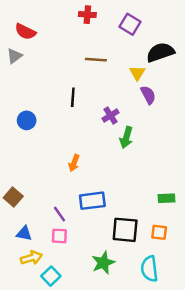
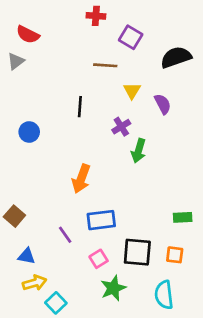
purple square: (130, 24) -> (131, 37), moved
yellow triangle: (137, 73) -> (132, 91), moved
orange arrow: (74, 163) -> (81, 179), size x1.5
pink square: (59, 236) -> (99, 259), moved, turned -35

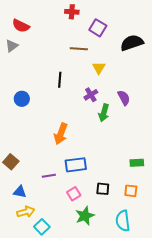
purple semicircle: (163, 104) -> (124, 98), moved
purple line: (65, 235) -> (49, 176), turned -64
black square: (137, 252) -> (103, 189), size x0.6

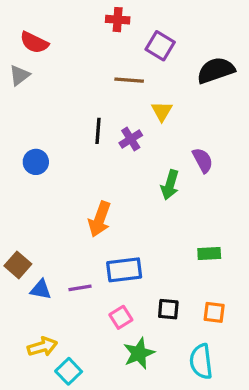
purple cross: (91, 95) -> (131, 139), moved
green rectangle: (137, 163) -> (209, 254), moved
blue triangle: (20, 192) -> (41, 289), moved

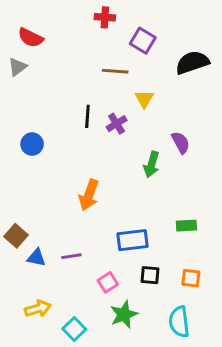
blue rectangle: (124, 270) -> (133, 240), moved
cyan square: (69, 371) -> (74, 329), moved

